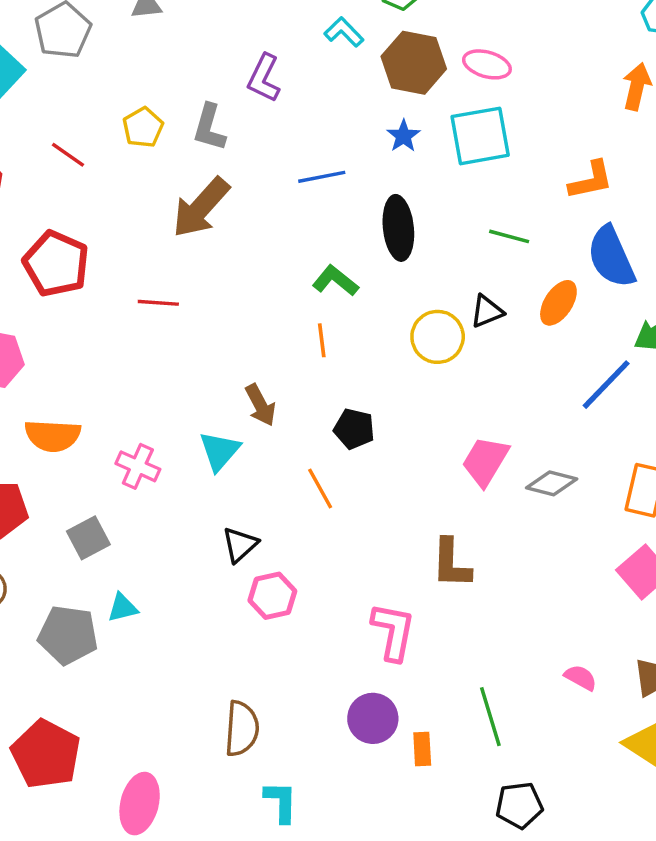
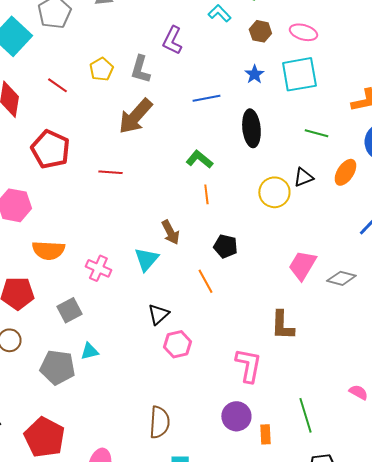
brown hexagon: (414, 63) -> (260, 31), size x0.6
green L-shape: (335, 281) -> (199, 159), moved

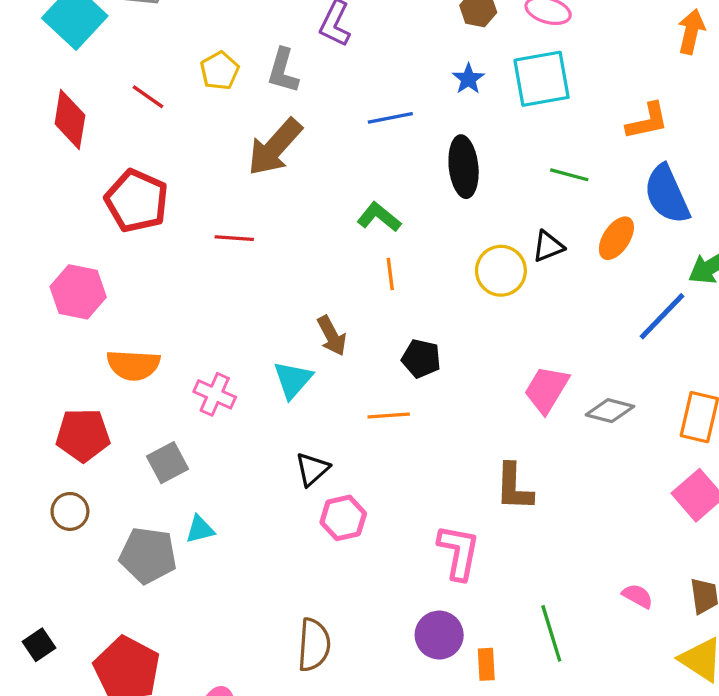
orange line: (205, 281) -> (389, 415), turned -65

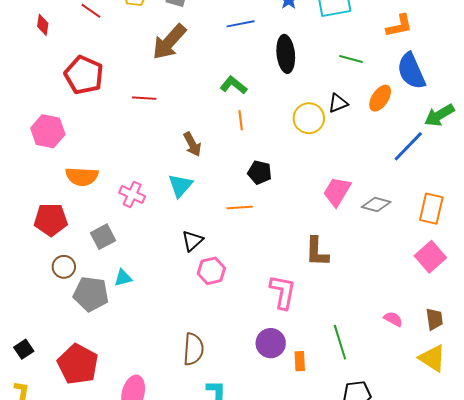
red diamond: (70, 119) -> (43, 25), size x0.6
brown arrow: (332, 336) -> (192, 144), moved
brown circle: (70, 511) -> (64, 267), moved

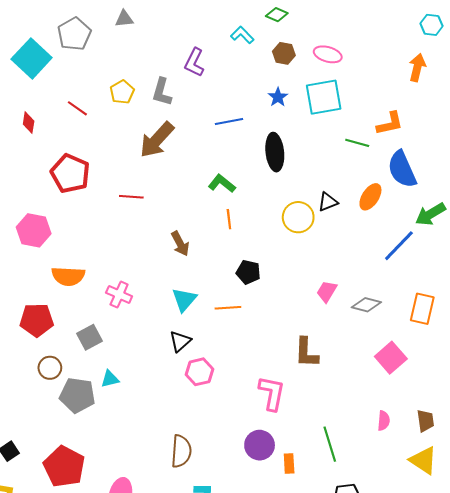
green line: (351, 59) -> (357, 143), moved
cyan triangle: (180, 185) -> (184, 300), moved
pink trapezoid: (337, 192) -> (327, 291), size x0.7
pink square: (430, 257) -> (391, 358), moved
pink semicircle: (393, 319) -> (384, 421), turned 66

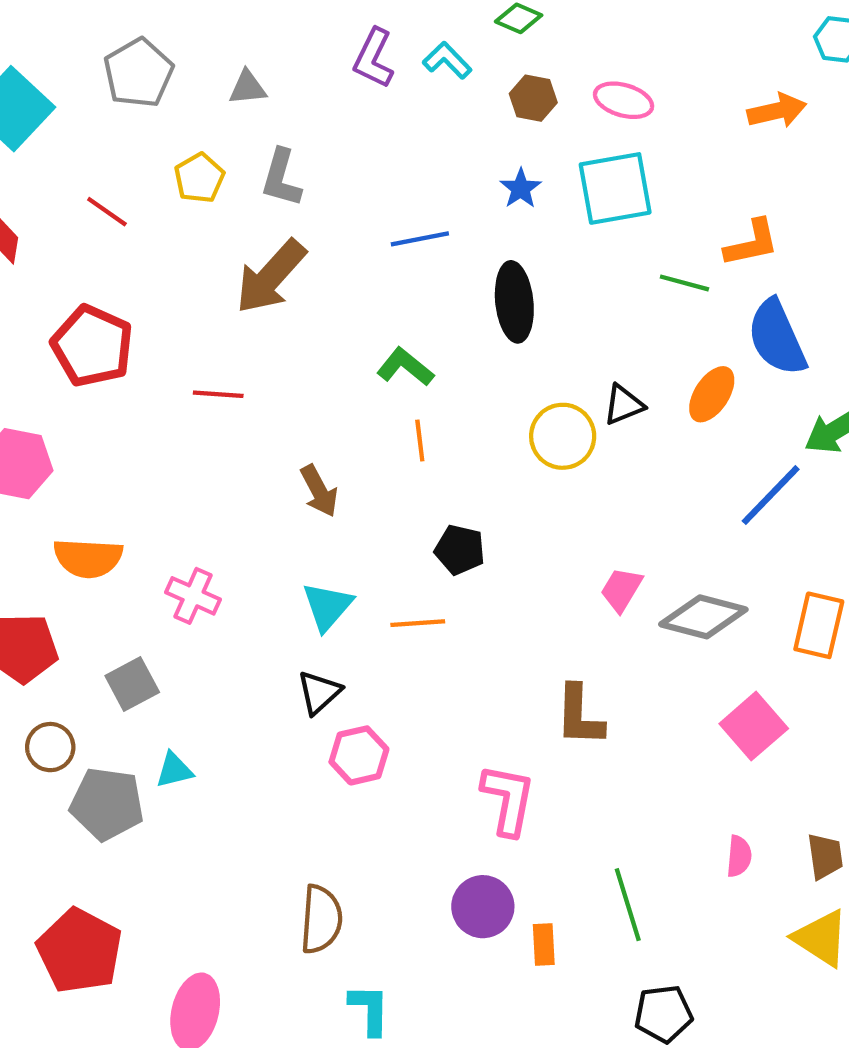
gray triangle: (124, 19) -> (248, 88), moved
gray pentagon: (74, 34) -> (138, 73), moved
purple L-shape: (194, 62) -> (374, 58), moved
orange arrow: (417, 68) -> (777, 111), moved, turned 64
gray diamond: (366, 305) -> (703, 617), size x1.4

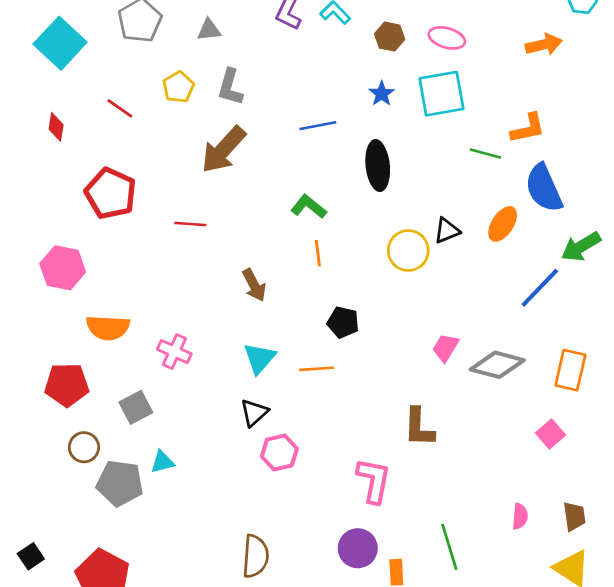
pink square: (754, 726) -> (550, 434), moved, size x0.7

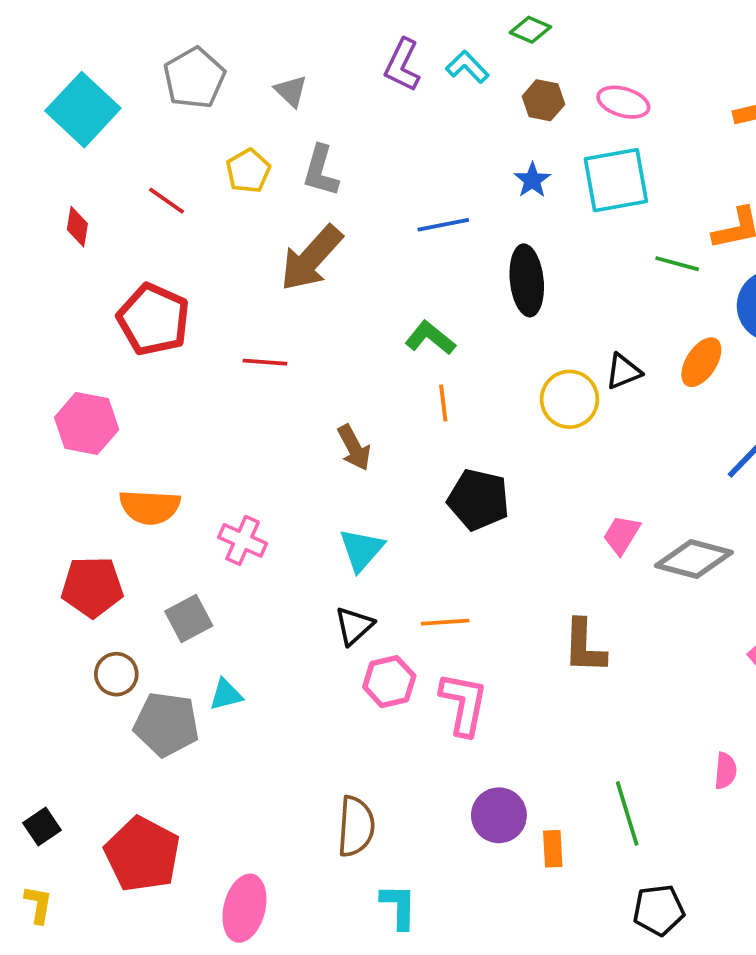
gray triangle: (209, 30) -> (291, 91), turned 50
black pentagon: (343, 322) -> (478, 500), size x1.4
orange line: (317, 369) -> (445, 622), moved
pink L-shape: (374, 480) -> (464, 704), moved

